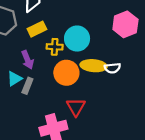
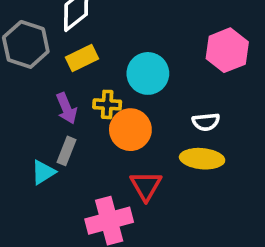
yellow cross: (55, 47) -> (107, 104), moved
yellow ellipse: (94, 66) -> (202, 159), moved
cyan triangle: (15, 79) -> (43, 172), moved

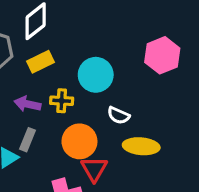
purple arrow: (67, 108) -> (27, 104), turned 125
white semicircle: (206, 122) -> (118, 115), moved, turned 30
orange circle: (130, 130) -> (79, 141), moved

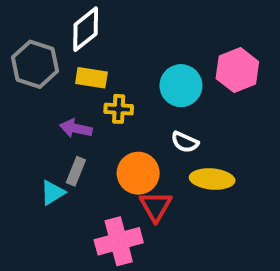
yellow rectangle: (40, 62) -> (91, 78), turned 35
cyan circle: (96, 75) -> (181, 86), moved
yellow cross: (62, 101) -> (119, 109), moved

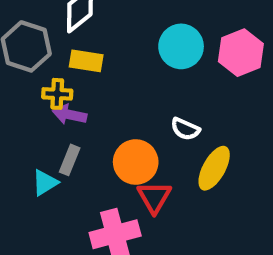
cyan circle: (181, 86) -> (181, 46), moved
yellow cross: (119, 109) -> (57, 94), moved
yellow ellipse: (212, 179) -> (214, 168), turned -66

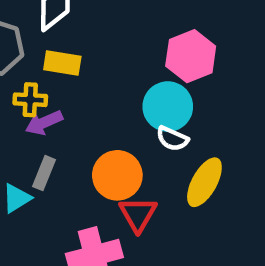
cyan circle: (181, 46) -> (168, 107), moved
pink hexagon: (241, 53) -> (191, 56), moved
purple arrow: (70, 115) -> (44, 123), turned -36

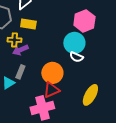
yellow ellipse: (204, 182) -> (90, 95), moved
red triangle: (138, 214) -> (51, 90), moved, turned 36

